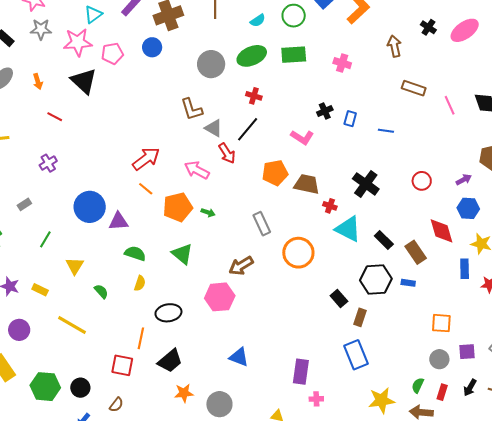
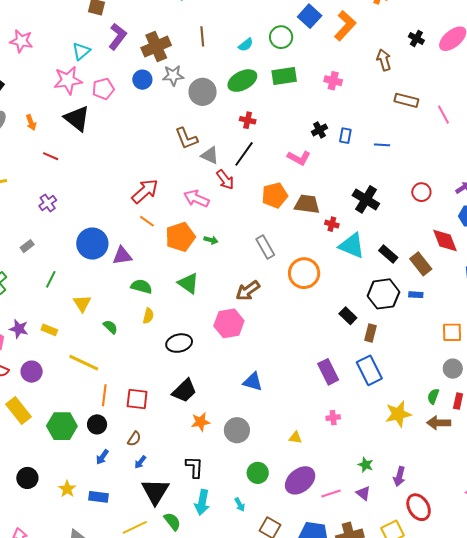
gray star: (41, 29) -> (173, 76), moved
orange line: (141, 338) -> (104, 395), moved
purple rectangle: (301, 372) -> (328, 372), moved, turned -30

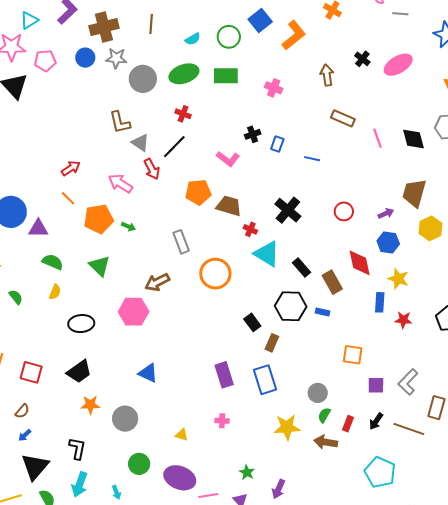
red arrow: (145, 191) -> (71, 168), size x0.7
gray circle: (453, 369) -> (318, 393), moved
purple ellipse: (300, 480) -> (180, 478), turned 52

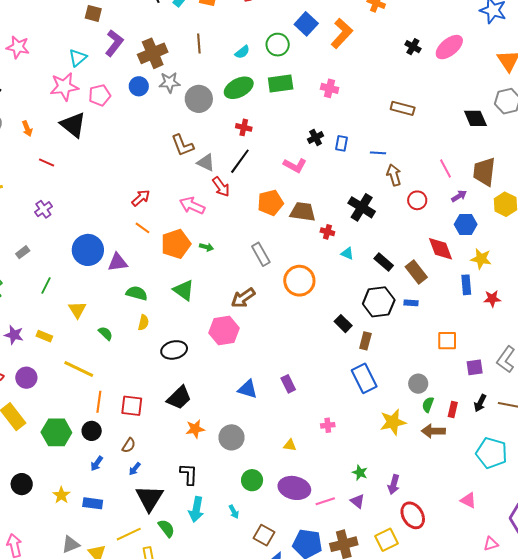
brown arrow: (327, 75) -> (394, 175), moved
pink line: (378, 138) -> (445, 168), moved
cyan triangle: (267, 254) -> (347, 253), size x0.5
purple rectangle: (224, 375) -> (288, 384), moved, size x0.7

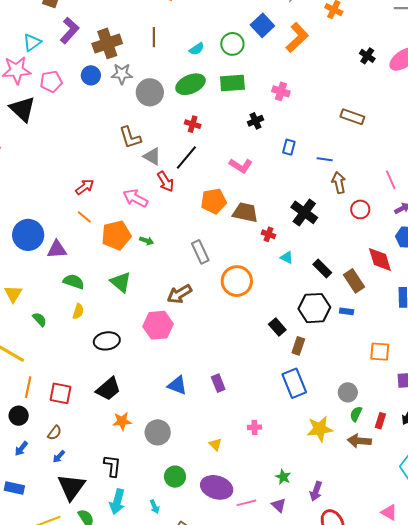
black cross: (316, 138) -> (255, 121), moved
yellow triangle: (290, 445) -> (215, 444), turned 32

